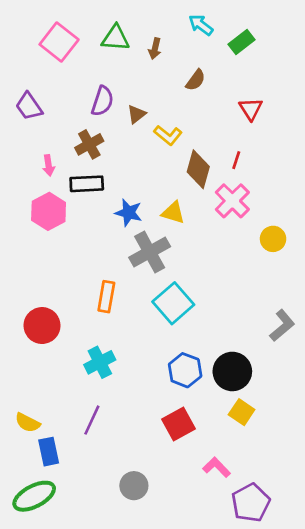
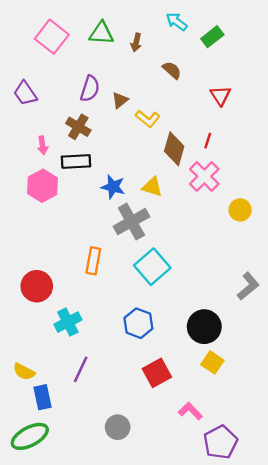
brown semicircle: (196, 80) -> (172, 70), turned -84
brown cross: (89, 144) -> (78, 127), turned -30
cyan cross: (100, 362) -> (68, 322), moved
blue hexagon: (185, 370) -> (138, 323), moved

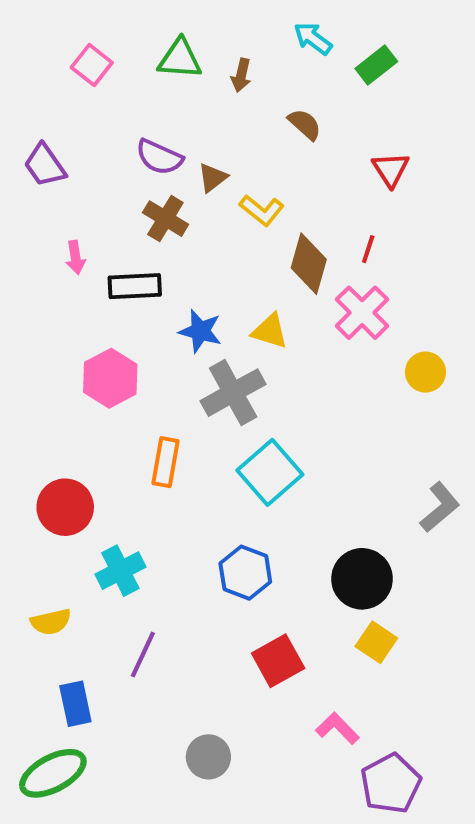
pink square: (52, 37) -> (92, 65), size x0.7
purple semicircle: (90, 89) -> (159, 157), turned 96
brown cross: (78, 127) -> (165, 219), moved
pink hexagon: (43, 186) -> (110, 378), moved
yellow semicircle: (24, 372) -> (51, 622), moved, turned -40

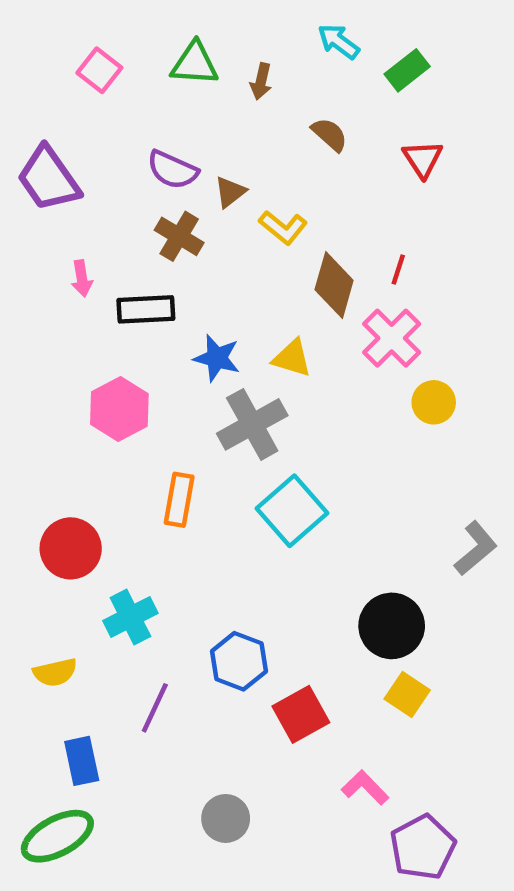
purple trapezoid: (45, 165) -> (49, 179), size x1.4
red triangle: (391, 169) -> (423, 159), moved
yellow circle: (425, 372) -> (434, 402), moved
blue hexagon: (245, 573) -> (239, 661), moved

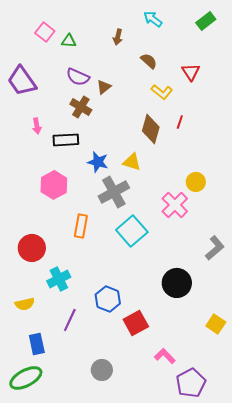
green triangle: (195, 64) -> (69, 41), moved, size x0.7
green rectangle: (407, 70) -> (206, 21), moved
yellow L-shape: (283, 227) -> (162, 92), moved
pink cross: (392, 338) -> (175, 205), moved
yellow square: (407, 695) -> (216, 324), moved

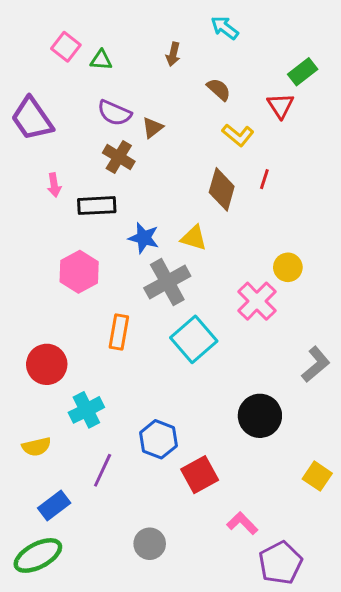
green rectangle: (206, 21) -> (303, 72), moved
blue rectangle: (37, 344) -> (54, 506), turned 65

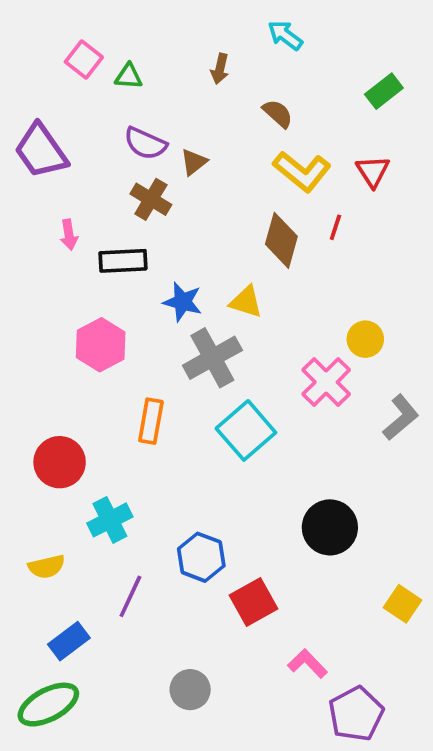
red triangle: (281, 106) -> (373, 171), moved
yellow L-shape: (238, 135) -> (302, 171), size x1.4
gray L-shape: (316, 364) -> (401, 417), moved

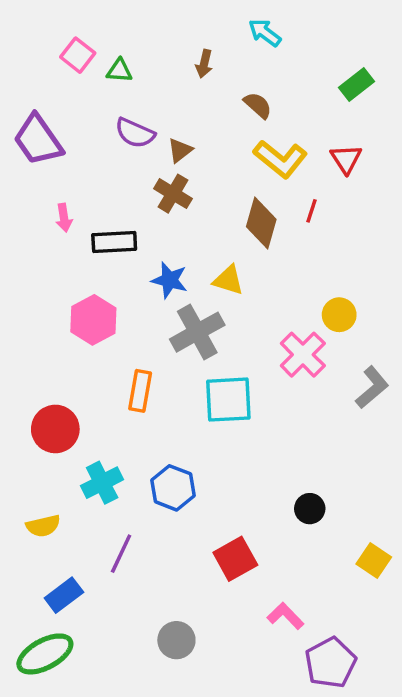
brown cross: (151, 199) -> (173, 194), moved
cyan square: (246, 430) -> (228, 400), turned 38
black circle: (330, 527) -> (310, 509), moved, size x0.6
blue hexagon: (201, 557) -> (173, 488), moved

